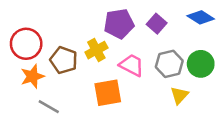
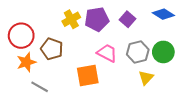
yellow cross: (96, 50) -> (71, 19), moved

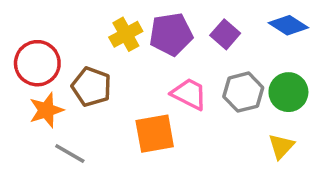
yellow triangle: (146, 78) -> (281, 146), moved

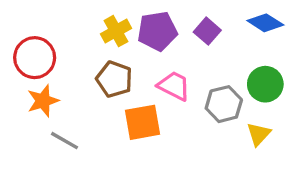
brown pentagon: (91, 87) -> (114, 79), moved
gray hexagon: (243, 92) -> (224, 104), moved

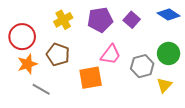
yellow cross: (116, 31) -> (63, 20), moved
brown pentagon: (114, 79) -> (58, 55), moved
pink trapezoid: (174, 86) -> (111, 55), turned 100

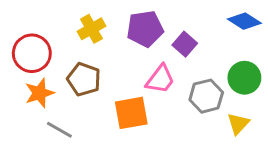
purple square: (132, 20) -> (185, 44), moved

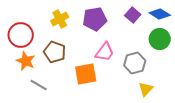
purple square: (185, 44) -> (133, 15), moved
green circle: (244, 78) -> (160, 39), moved
orange star: (39, 93) -> (26, 61), turned -30
yellow triangle: (238, 124) -> (146, 89), moved

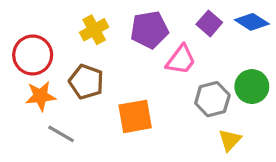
green circle: (160, 39) -> (252, 87), moved
pink trapezoid: (105, 52) -> (181, 60), moved
orange star: (26, 61) -> (41, 96), turned -30

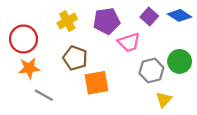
pink trapezoid: (181, 60) -> (129, 42), turned 35
brown pentagon: (86, 82) -> (75, 58), moved

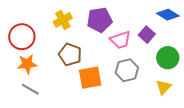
purple square: (149, 17) -> (147, 35), moved
gray hexagon: (151, 70) -> (127, 70), moved
gray line: (44, 95) -> (30, 89), moved
yellow triangle: (164, 100) -> (164, 87), moved

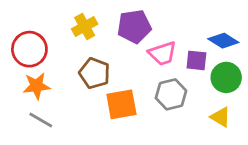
blue diamond: (168, 15) -> (223, 41), moved
purple square: (147, 35) -> (196, 60), moved, turned -35
yellow triangle: (164, 87) -> (221, 117), turned -42

